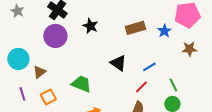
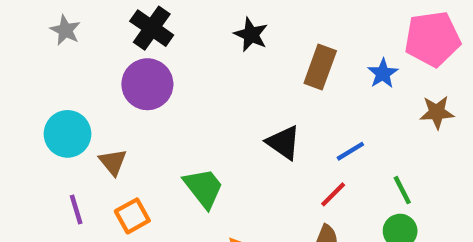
black star: (90, 26) -> (251, 35), moved
brown rectangle: (135, 28) -> (320, 67), turned -54
brown triangle: (39, 72) -> (113, 162), turned -32
green trapezoid: (81, 84) -> (204, 188), turned 30

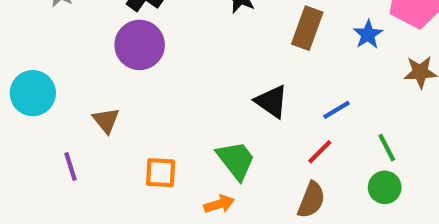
cyan circle: (67, 134) -> (33, 93), moved
green trapezoid: (204, 188) -> (236, 160), moved
orange square: (132, 216) -> (161, 173), moved, turned 32

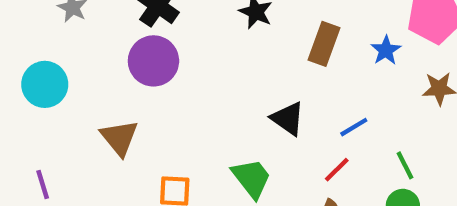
cyan circle: (33, 93) -> (45, 84), moved
brown triangle: (106, 120) -> (119, 138), size x1.4
purple line: (71, 166) -> (43, 185), moved

